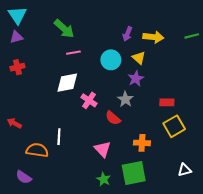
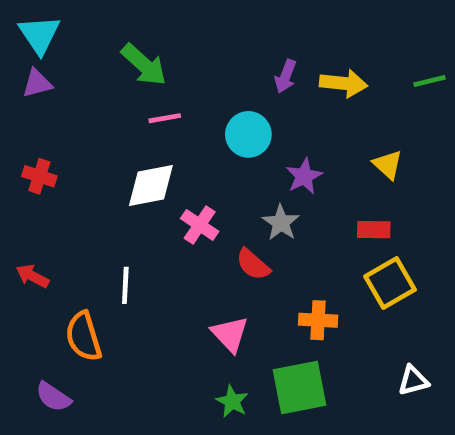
yellow triangle: (139, 58) -> (388, 165), moved
red cross: (17, 67) -> (39, 176), moved, turned 32
white line: (59, 137) -> (125, 285), moved
orange semicircle: (37, 150) -> (84, 336), turned -115

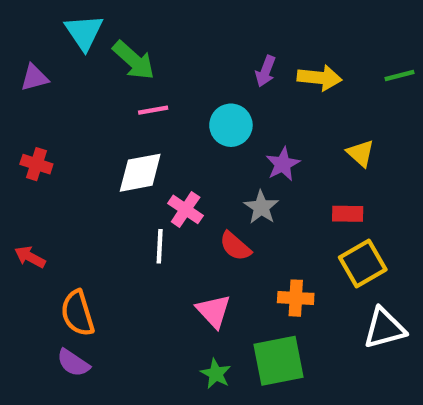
cyan triangle: (39, 35) -> (84, 32), moved
white line: (125, 285) -> (160, 246), moved
white triangle: (413, 381) -> (384, 328), moved, size x1.5
purple semicircle: (53, 397) -> (73, 363), moved

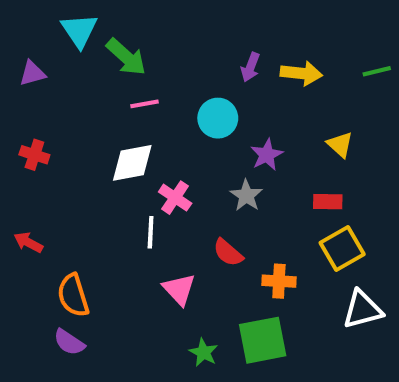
red semicircle: (235, 246) -> (228, 253), moved
pink triangle: (214, 311) -> (179, 289), moved

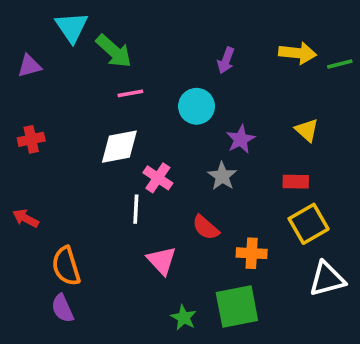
yellow arrow: (301, 73) -> (298, 53), moved
red cross: (34, 155) -> (31, 139), turned -30
purple semicircle: (69, 342) -> (62, 308), turned 32

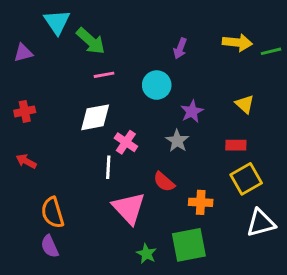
red arrow: (26, 218) -> (26, 161), moved
pink triangle: (162, 261) -> (129, 208), size x1.4

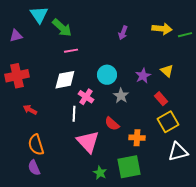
cyan circle: (157, 85) -> (107, 75), moved
red cross: (25, 111) -> (17, 76), size x1.6
purple star: (192, 111) -> (143, 76), moved
red rectangle: (236, 145) -> (161, 99), turned 48
red arrow: (26, 161) -> (30, 110), moved

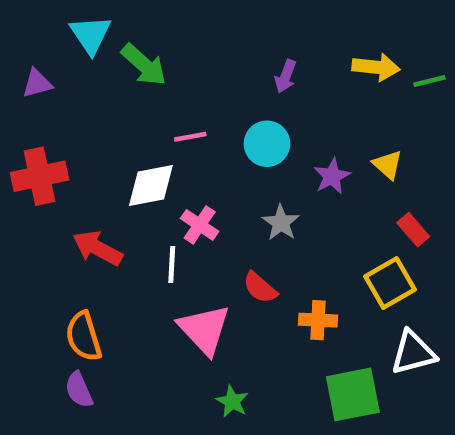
pink line: (71, 51) -> (190, 137), moved
cyan circle: (107, 75) -> (267, 144), moved
red rectangle: (161, 99) -> (413, 230), moved
red arrow: (30, 110) -> (97, 248), moved, size x1.5
green square: (129, 167) -> (353, 394), moved

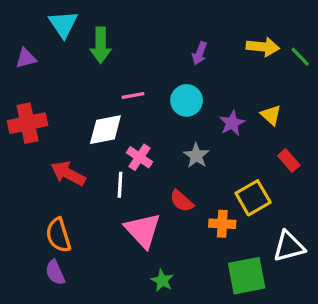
green arrow: (144, 65) -> (101, 45), turned 48
green line: (429, 81) -> (300, 57), turned 60
yellow square: (390, 283) -> (253, 198), moved

